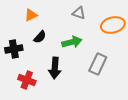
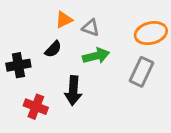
gray triangle: (79, 13) -> (91, 28), moved
orange triangle: (31, 15) -> (64, 20), moved
gray rectangle: (98, 64) -> (141, 72), moved

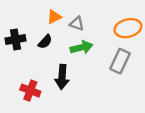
black cross: (18, 65) -> (16, 39), moved

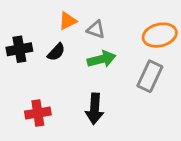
black arrow: (62, 77) -> (95, 109), moved
red cross: (30, 91) -> (38, 113), turned -30

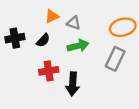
red cross: (38, 113) -> (49, 71), moved

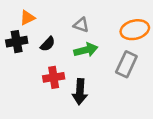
orange triangle: (52, 16) -> (27, 18), moved

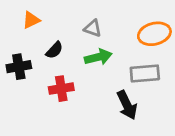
black cross: (17, 42) -> (19, 67), moved
gray rectangle: (126, 64) -> (145, 73), turned 60
black arrow: (80, 92) -> (127, 105), moved, turned -30

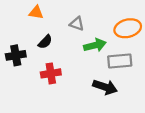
orange triangle: (31, 20) -> (36, 12), moved, turned 35
green arrow: (98, 57) -> (95, 45), moved
black arrow: (127, 105) -> (105, 87), turned -45

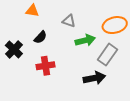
black cross: (16, 55) -> (14, 49), turned -36
gray rectangle: (120, 61) -> (108, 55), turned -50
black arrow: (105, 87) -> (94, 78), turned -30

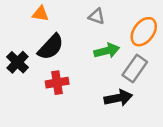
gray triangle: (69, 21) -> (97, 16), moved
orange ellipse: (115, 25) -> (144, 32), turned -40
black semicircle: (40, 37) -> (51, 47), size x1.6

